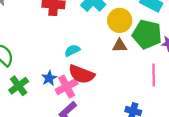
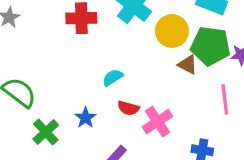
brown triangle: (120, 46) -> (188, 65), moved, turned 35
red semicircle: (82, 74) -> (128, 108), size x0.6
pink cross: (67, 87) -> (158, 122), moved

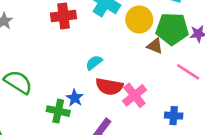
pink line: (225, 99) -> (188, 72), turned -45
red semicircle: (128, 108) -> (109, 87), size x1.5
green cross: (46, 132) -> (58, 111), moved, turned -30

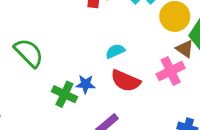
pink cross: (134, 95) -> (171, 71), moved
blue star: (75, 98) -> (86, 84), turned 30

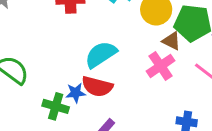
cyan semicircle: (115, 51) -> (101, 54), size x1.6
red semicircle: (126, 81) -> (97, 86), moved

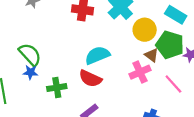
blue star: (76, 93) -> (30, 72), moved
green cross: (56, 106) -> (57, 88), turned -36

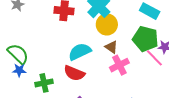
yellow circle: (145, 30) -> (107, 24), moved
brown triangle: (152, 55) -> (111, 47), moved
pink line: (173, 84) -> (154, 58), moved

